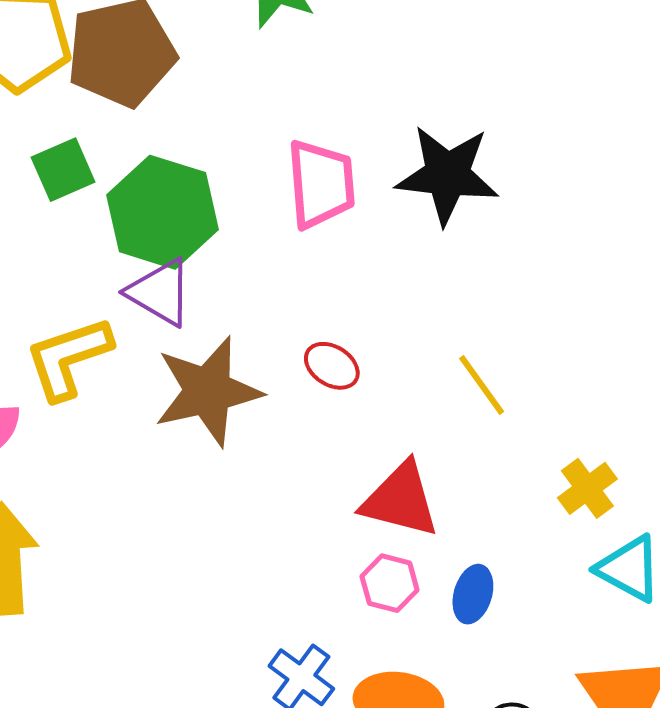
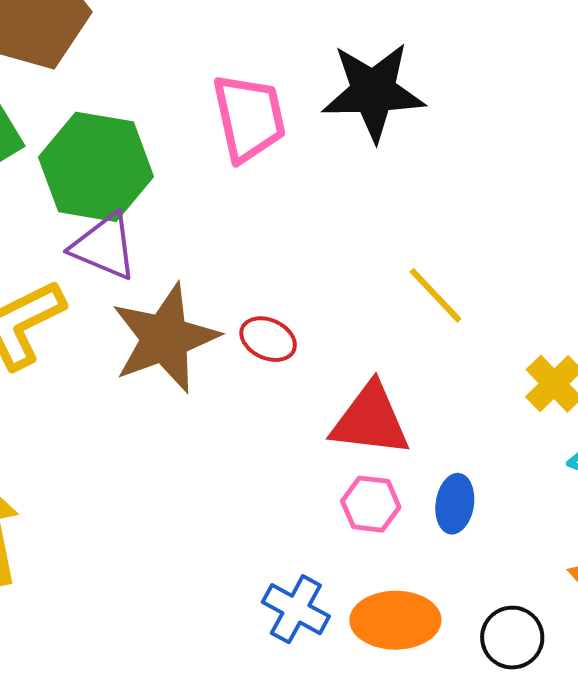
red ellipse: (332, 366) -> (268, 339), moved

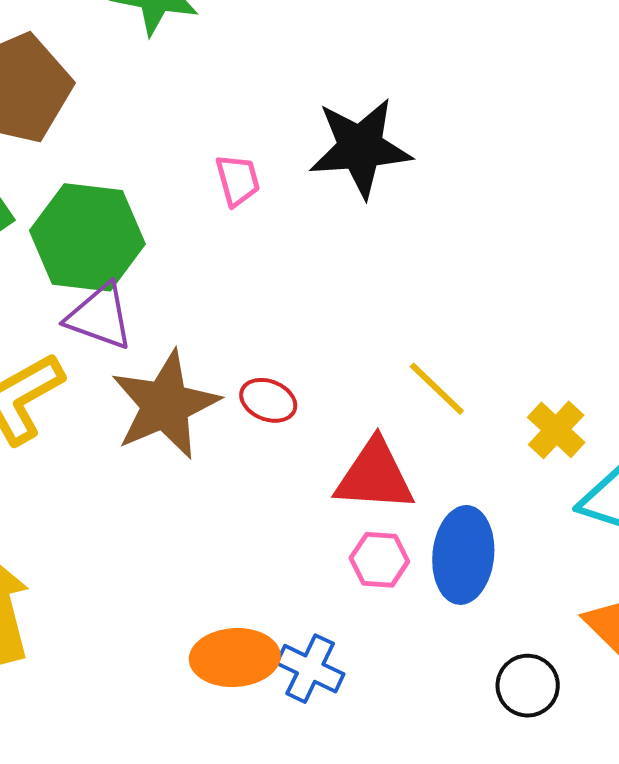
pink trapezoid: (249, 118) -> (238, 180), size x0.6
yellow line: (435, 295) -> (437, 389), moved
blue ellipse: (455, 504) -> (463, 555), size x1.6
orange ellipse: (395, 620) -> (235, 658), moved

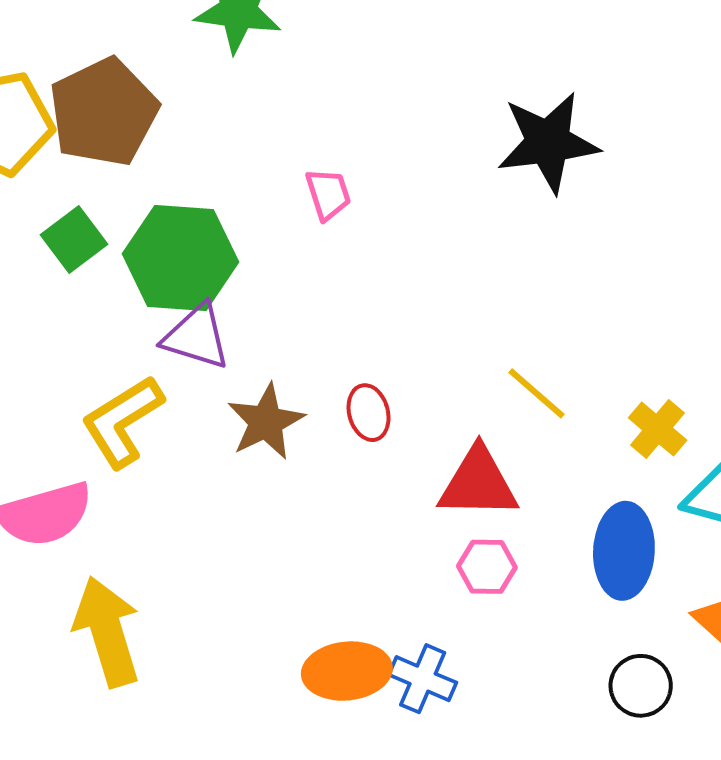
black star: (360, 148) -> (548, 142), moved
red ellipse: (268, 400) -> (369, 413), turned 56
brown star: (165, 405) -> (266, 422), size x0.7
blue ellipse: (463, 555) -> (624, 551), moved

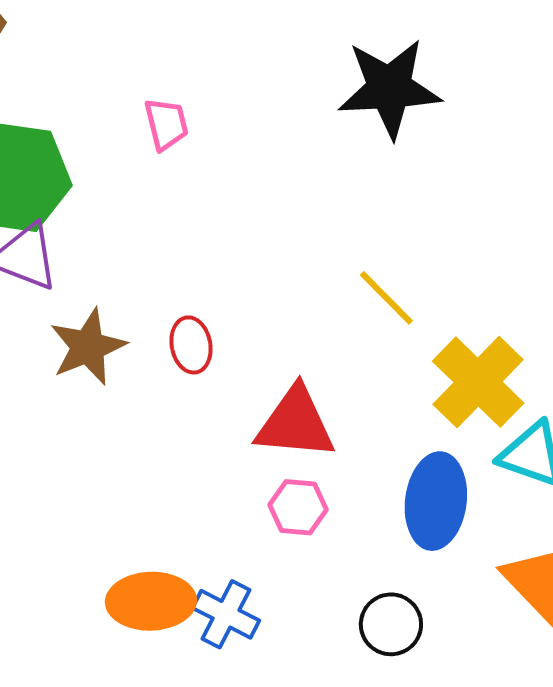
yellow line: (536, 393) -> (386, 298), moved
yellow cross: (658, 429) -> (478, 382), size x1.6
black circle: (641, 686) -> (391, 624), moved

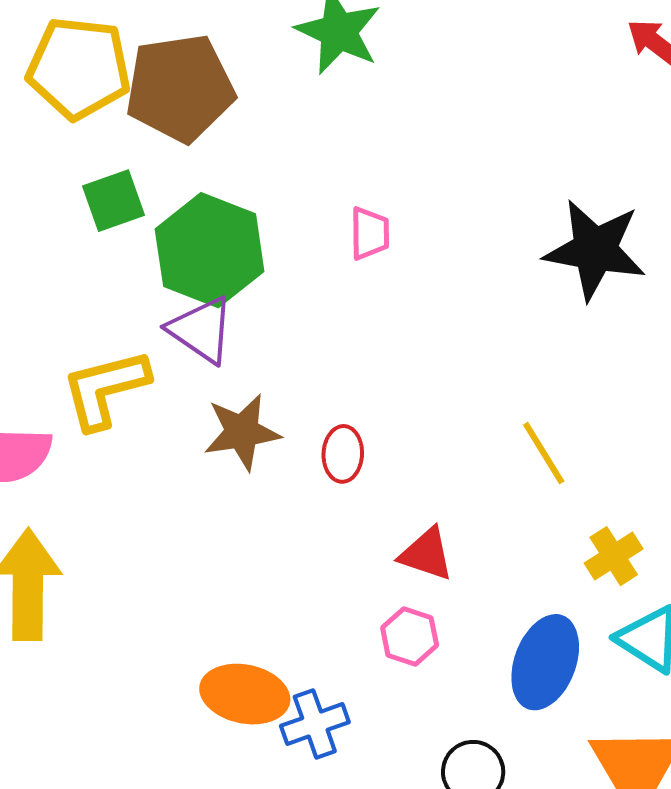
yellow cross: (478, 382) -> (614, 556), size x0.6
red triangle: (295, 423) -> (426, 554), size x0.7
blue cross: (226, 614) -> (315, 724), turned 30

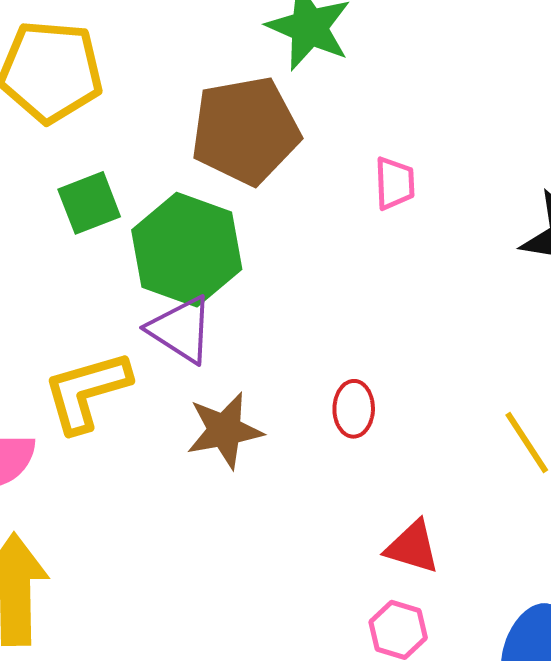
brown pentagon: (180, 88) -> (245, 131), moved
pink trapezoid: (370, 233) -> (395, 183), moved
red ellipse: (343, 454) -> (354, 409), moved

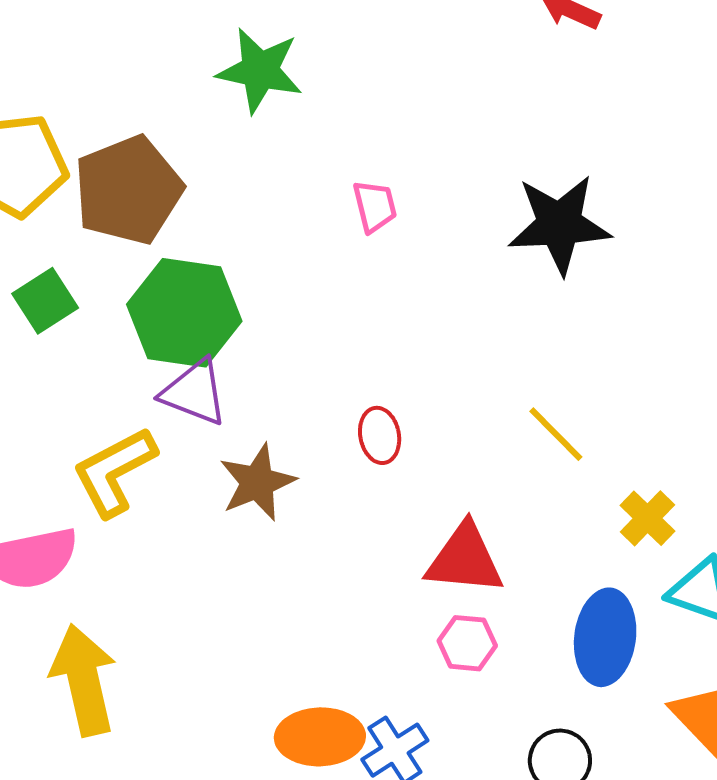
brown pentagon: (245, 131) -> (128, 190), moved
green square: (89, 203) -> (45, 301), moved
red triangle: (412, 547) -> (465, 559), size x1.4

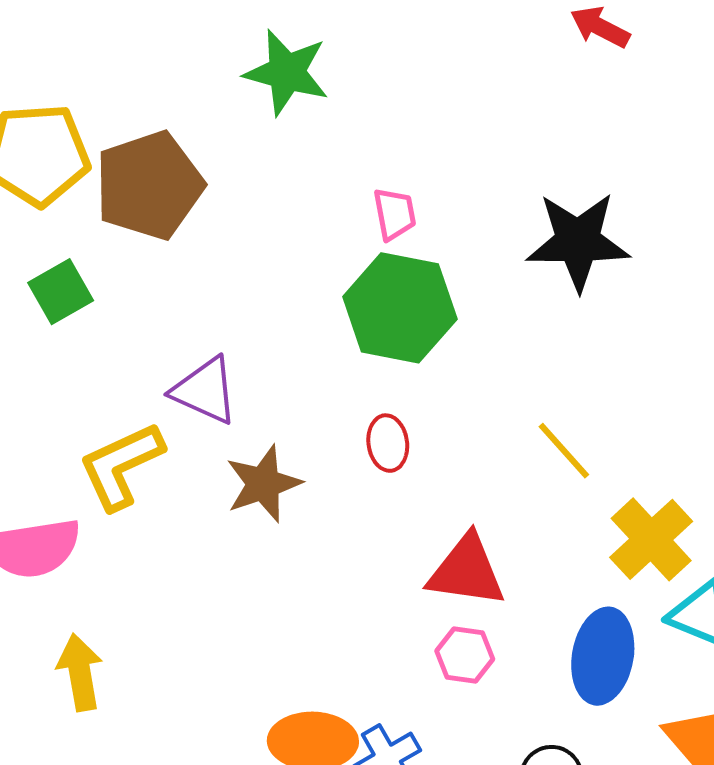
green hexagon: (184, 313) -> (400, 308), moved
yellow cross: (647, 518) -> (651, 539), size x1.5
yellow arrow: (84, 680) -> (80, 672), size x0.7

